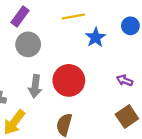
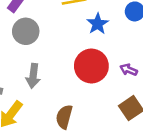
red circle: (69, 80) -> (91, 66), moved

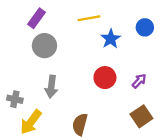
red circle: (91, 66) -> (105, 78), size x0.7
purple arrow: (129, 70) -> (139, 81), turned 112

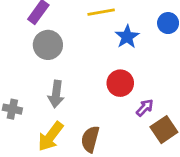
purple arrow: (139, 81) -> (145, 108), moved
yellow arrow: (31, 122) -> (51, 136), moved

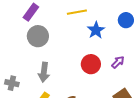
purple arrow: (145, 108) -> (118, 62), moved

